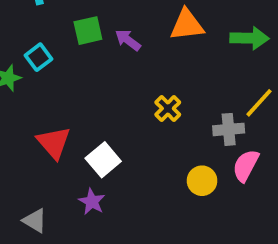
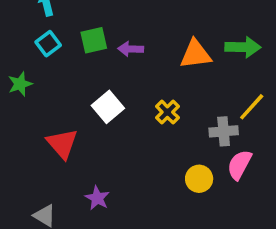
orange triangle: (187, 25) -> (196, 54), moved
purple arrow: (128, 40) -> (131, 49), turned -35
cyan square: (39, 57) -> (48, 44), moved
white square: (103, 160) -> (108, 107), moved

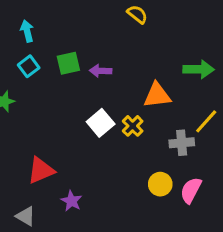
orange triangle: (196, 54) -> (157, 95), moved
white square: (108, 107) -> (101, 123), moved
red triangle: (62, 144) -> (41, 170), moved, turned 48
pink semicircle: (239, 165) -> (191, 190), moved

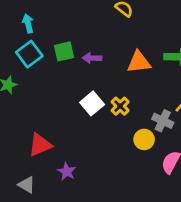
cyan square: (29, 66) -> (29, 54), size x1.4
orange triangle: (157, 95) -> (139, 62), moved
gray cross: (182, 143) -> (163, 121), turned 30
yellow circle: (160, 184) -> (144, 139), moved

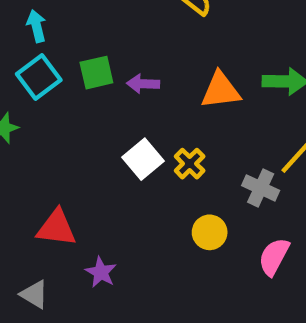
yellow circle: (144, 139) -> (210, 232), moved
red triangle: (40, 145) -> (56, 228), turned 30

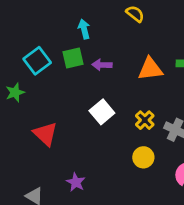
cyan arrow: (37, 26) -> (84, 29), moved
yellow cross: (190, 164) -> (145, 120), moved
red triangle: (56, 228) -> (45, 134), moved, turned 36

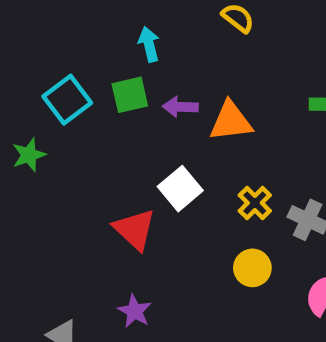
orange triangle: (150, 69) -> (231, 121), moved
red triangle: (45, 134) -> (135, 229), moved

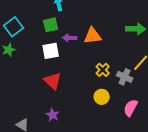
cyan square: (67, 100) -> (14, 27), moved
purple arrow: (180, 107) -> (70, 38), moved
white square: (180, 189) -> (51, 51), moved, turned 30

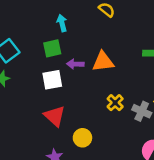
yellow circle: (102, 97) -> (82, 138), moved

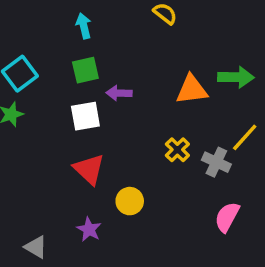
cyan arrow: (62, 23) -> (84, 26), moved
orange triangle: (103, 62) -> (192, 90), moved

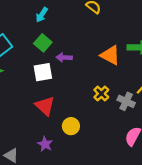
cyan arrow: (84, 26) -> (42, 15), turned -133
green square: (85, 70) -> (43, 43), turned -36
orange triangle: (192, 90) -> (110, 55), turned 35

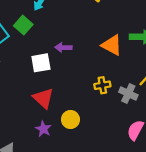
green square: (43, 43) -> (23, 25), moved
yellow cross: (101, 94) -> (102, 85), turned 35
purple star: (45, 144) -> (43, 129), moved

